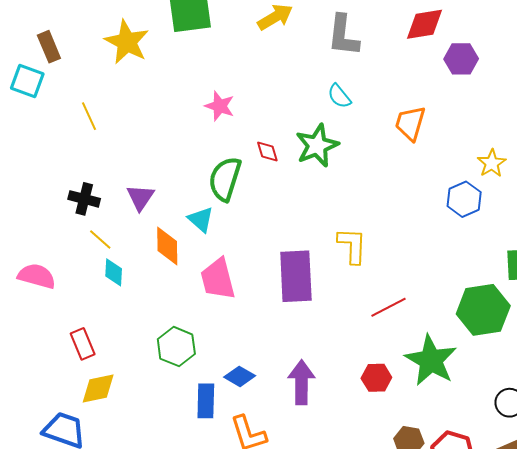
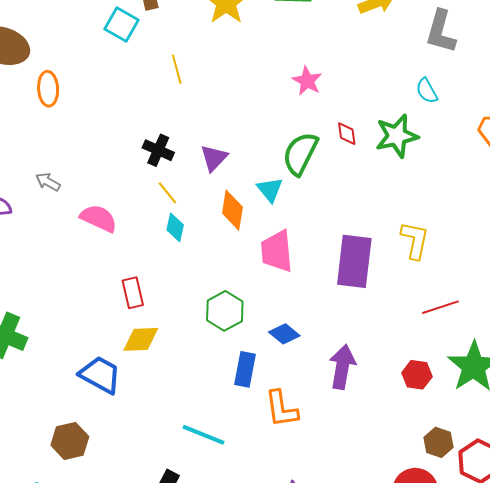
blue diamond: (240, 376) -> (284, 334), moved

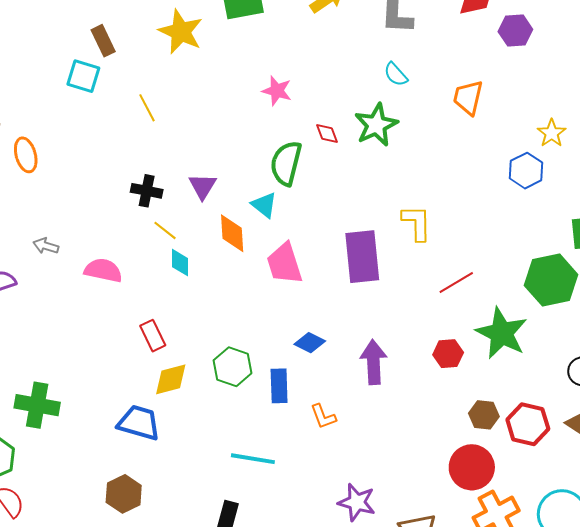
green hexagon: (225, 311) -> (233, 367), moved
orange L-shape: (281, 409) -> (323, 416), size x0.7

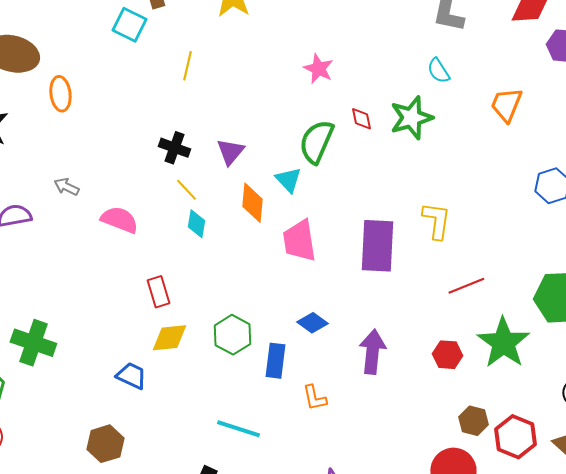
yellow line: (147, 108) -> (187, 66), turned 32
blue trapezoid: (139, 423) -> (131, 376), size x0.7

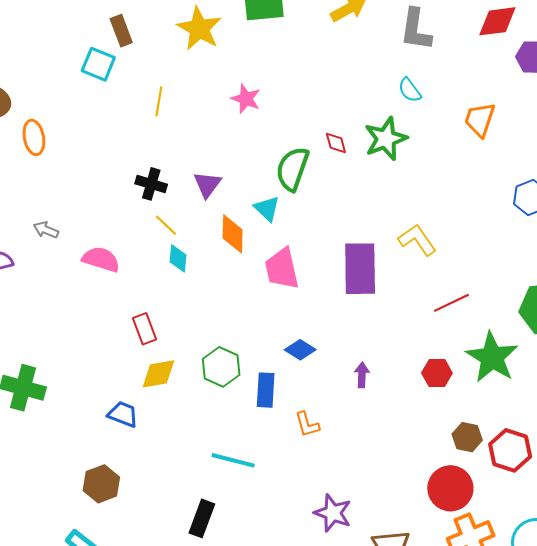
pink star: (318, 69) -> (246, 99), moved
yellow L-shape: (436, 221) -> (417, 240), turned -39
purple arrow: (372, 352) -> (362, 375), size x0.6

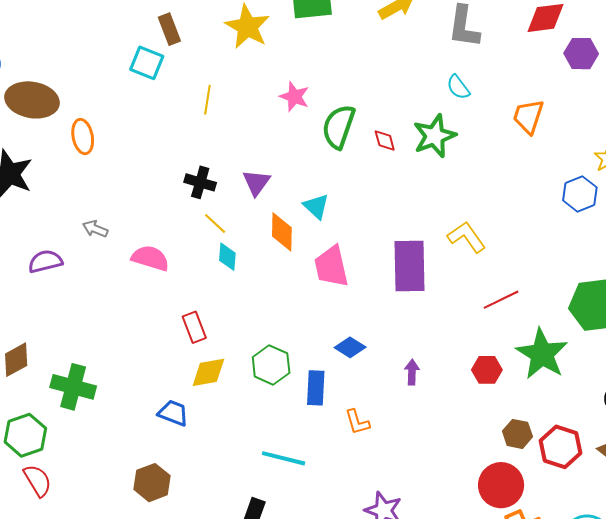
green semicircle: (292, 169) -> (339, 127), moved

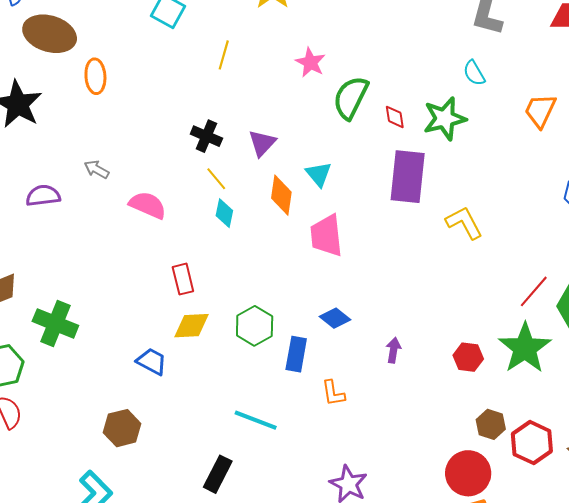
purple rectangle: (410, 266) -> (408, 177), moved
red line: (501, 300) -> (534, 291), moved, turned -30

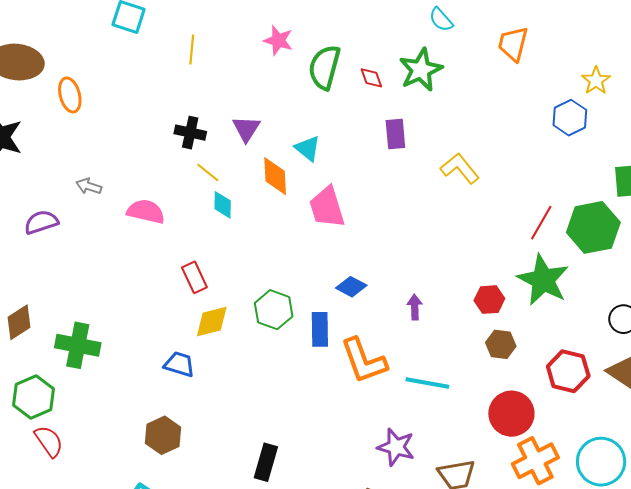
purple rectangle: (408, 177) -> (395, 134), size x0.6
orange L-shape: (333, 393) -> (364, 361), size x1.8
cyan line: (256, 420) -> (427, 383), moved
brown hexagon: (491, 424) -> (501, 344), moved

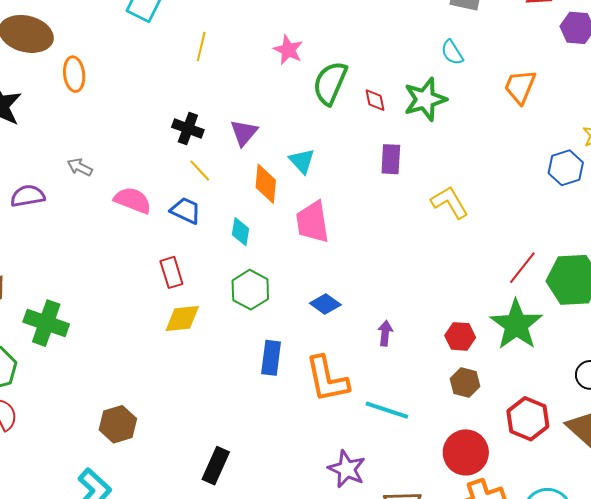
cyan diamond: (223, 205) -> (241, 232), moved
green hexagon: (274, 310) -> (250, 290), moved
blue rectangle: (320, 329) -> (271, 358), moved
blue trapezoid: (179, 364) -> (186, 211), moved

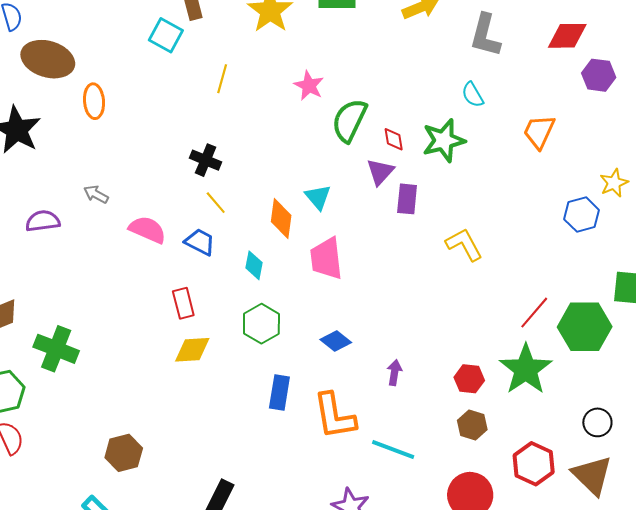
purple triangle: (244, 133) -> (380, 172), moved

